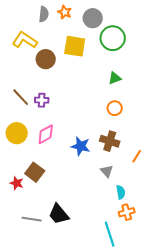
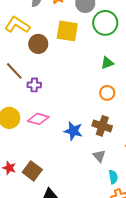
brown line: (21, 97) -> (14, 71), moved
pink diamond: (46, 134) -> (38, 119), turned 45
brown square: (35, 172) -> (32, 171), moved

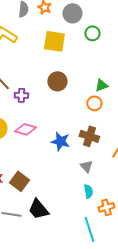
green circle: (105, 23) -> (92, 33), size x0.6
brown circle: (38, 44) -> (57, 81), moved
green triangle: (107, 63) -> (101, 85), moved
cyan semicircle: (113, 177) -> (88, 191), moved

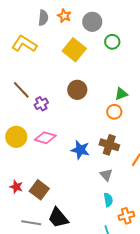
yellow square: (54, 41) -> (74, 50), turned 30
purple cross: (21, 95) -> (41, 104), turned -32

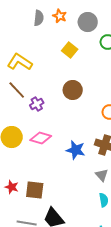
yellow L-shape: (24, 44) -> (20, 62), moved
yellow square: (74, 50) -> (70, 50), size x0.7
brown square: (39, 190) -> (35, 190), turned -30

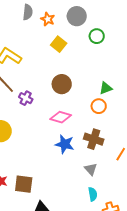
orange star: (60, 16) -> (48, 19), moved
purple cross: (37, 104) -> (26, 98), turned -32
pink diamond: (41, 138) -> (61, 117), moved

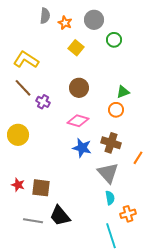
gray triangle: (91, 169) -> (108, 173), size x1.6

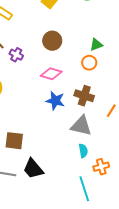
gray triangle: (108, 173) -> (81, 126), turned -35

